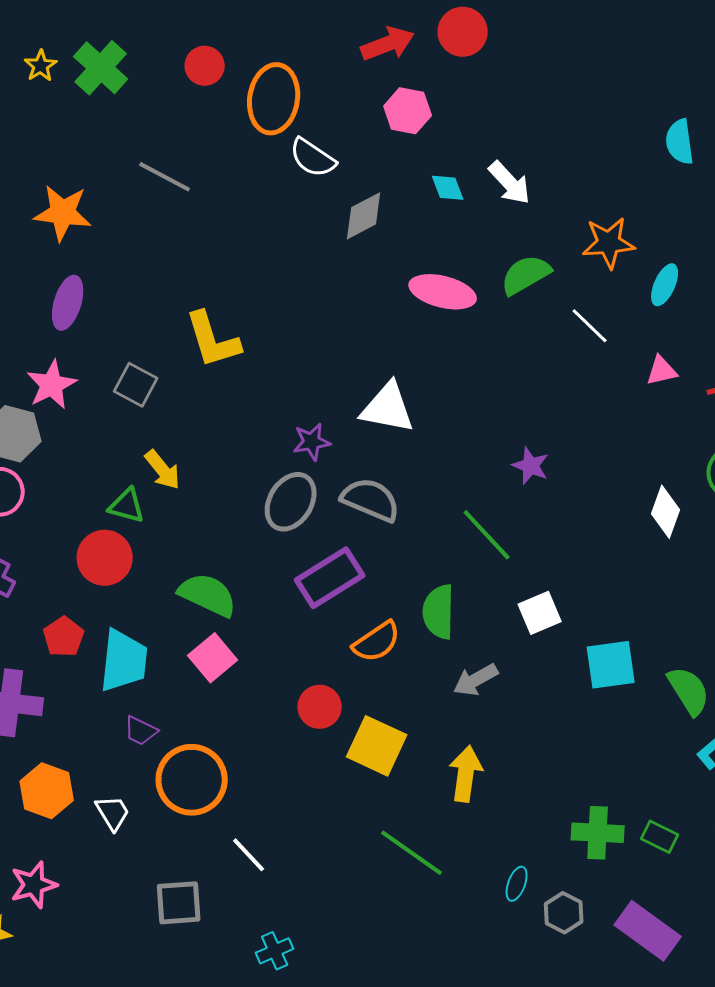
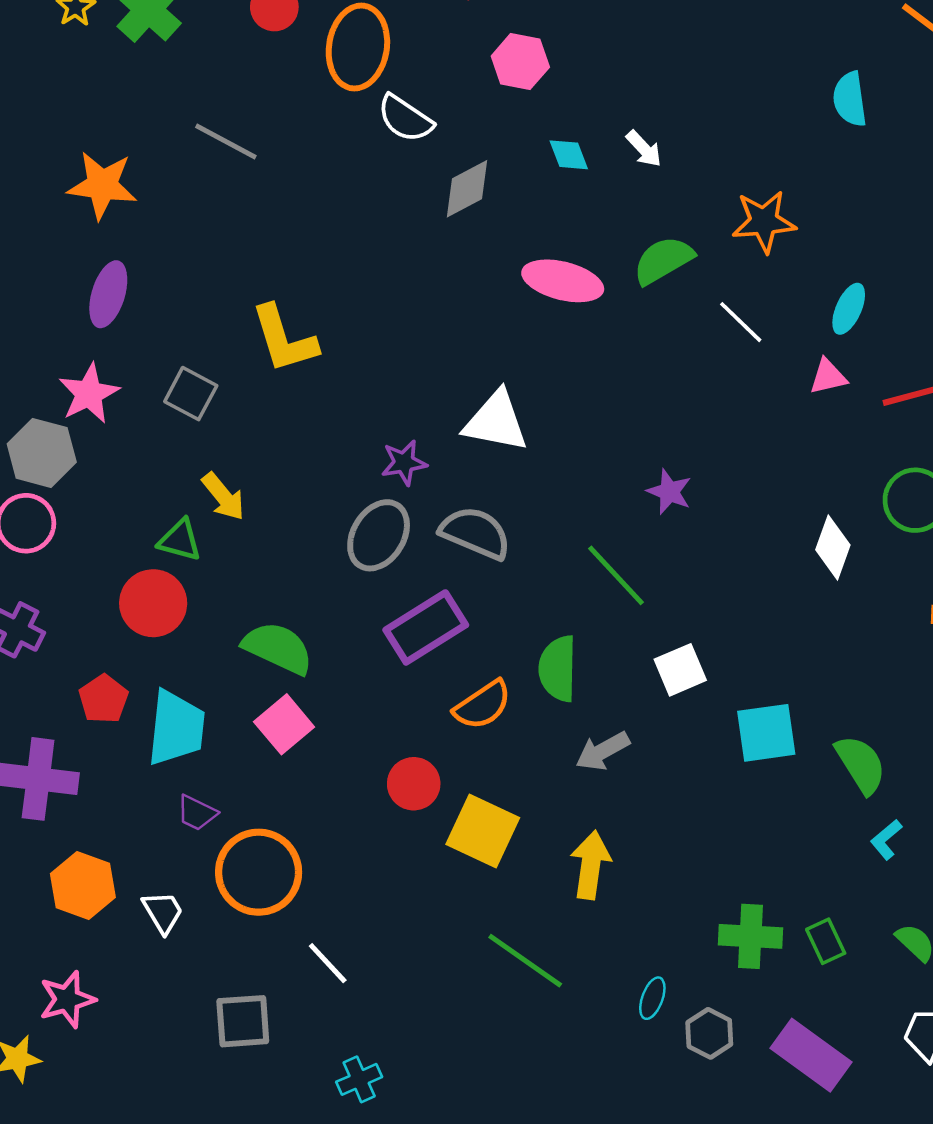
white arrow: (510, 183) -> (644, 149), size x0.7
cyan ellipse: (665, 285) -> (849, 309), moved
green rectangle: (660, 837) -> (826, 941), turned 39

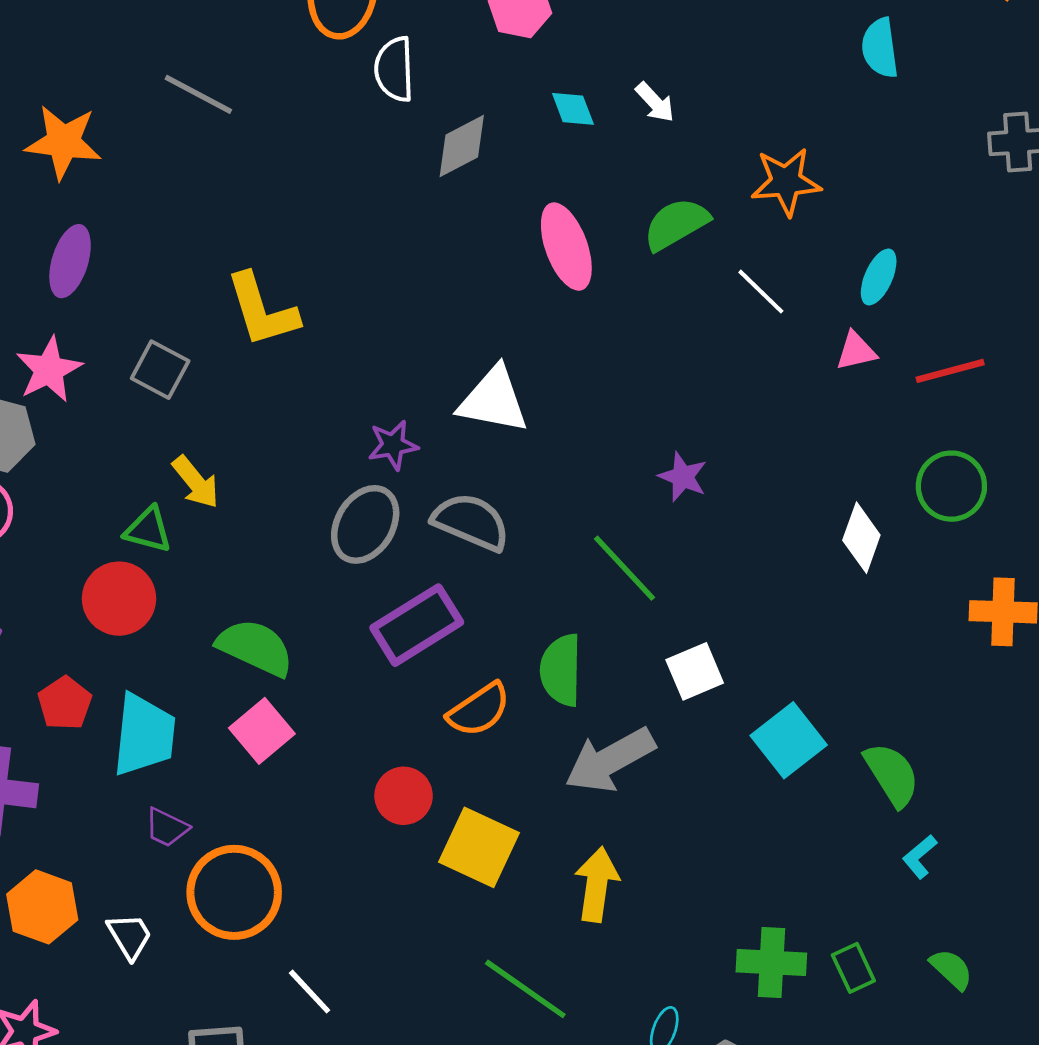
white semicircle: (405, 119) -> (394, 69), turned 54
pink ellipse: (563, 281) -> (566, 247), turned 56
cyan square: (766, 733) -> (789, 740), turned -30
gray arrow: (603, 751) -> (610, 760), size x1.5

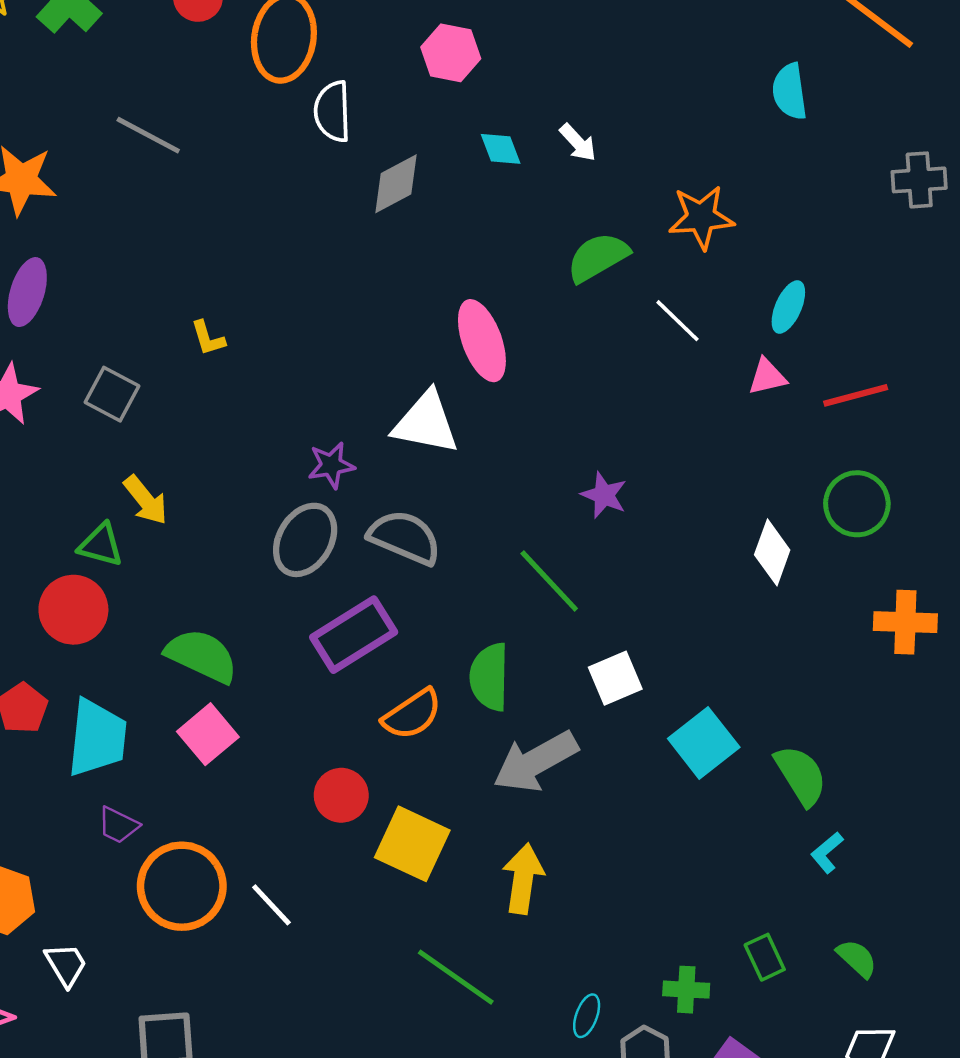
pink ellipse: (566, 247) -> (482, 341), moved
yellow L-shape: (262, 310) -> (208, 338), size x0.5
white trapezoid: (130, 936) -> (66, 965), moved
green cross: (771, 963) -> (686, 990), moved, size x0.7
white line: (310, 992) -> (271, 905), moved

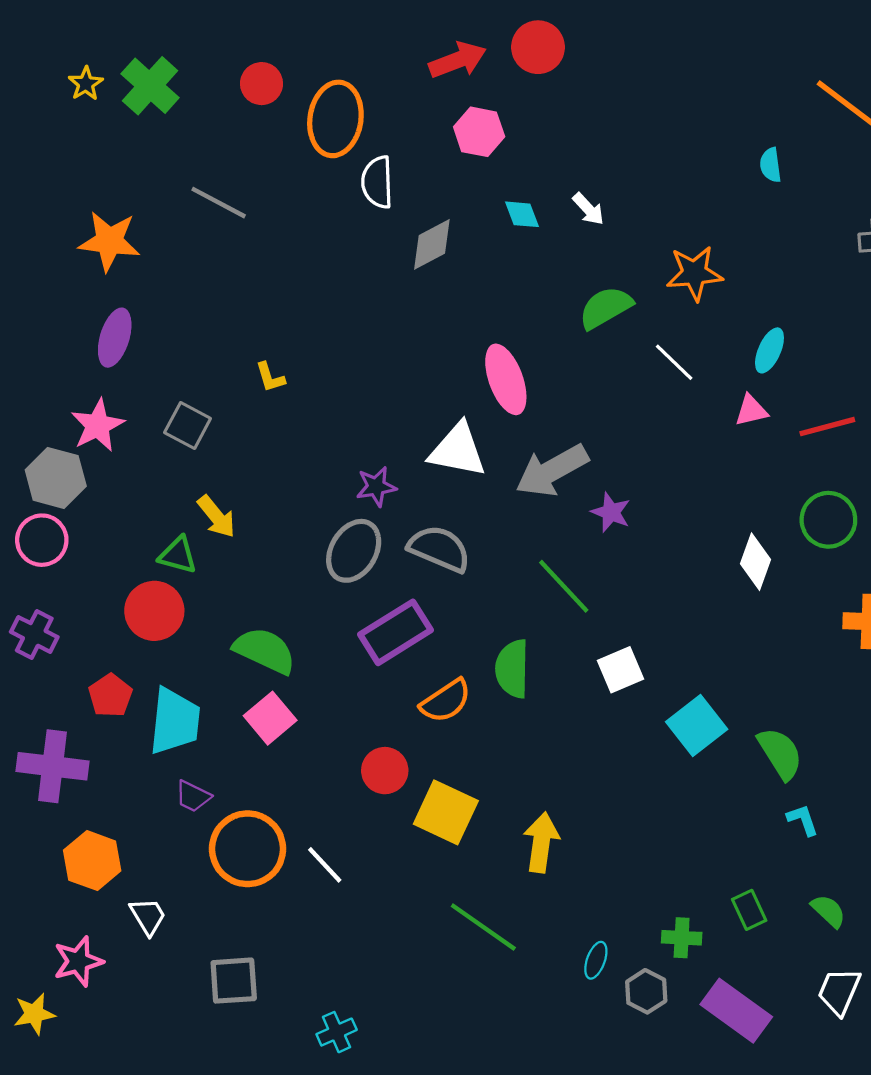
cyan semicircle: (790, 91) -> (771, 165), size x0.7
gray arrow: (536, 762) -> (552, 470), moved
cyan L-shape: (827, 853) -> (803, 820), turned 111

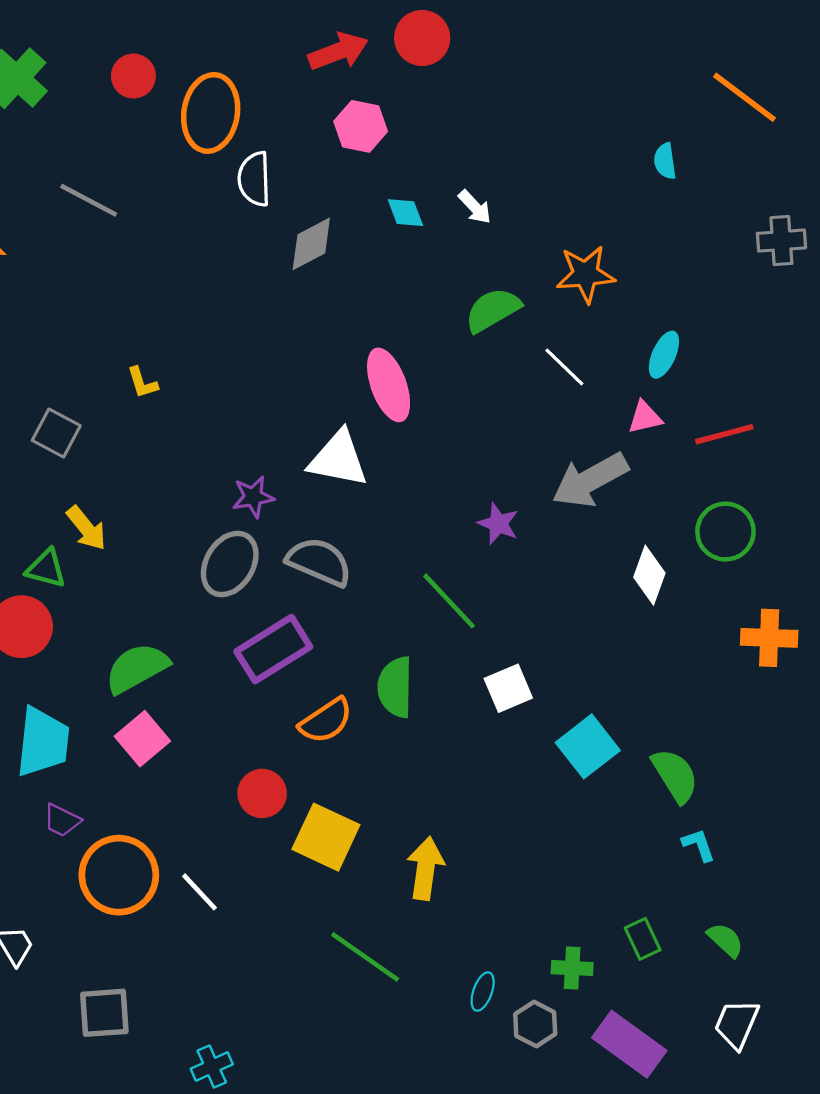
gray arrow: (552, 470) -> (590, 480), moved
green semicircle: (265, 651) -> (137, 668), turned -54

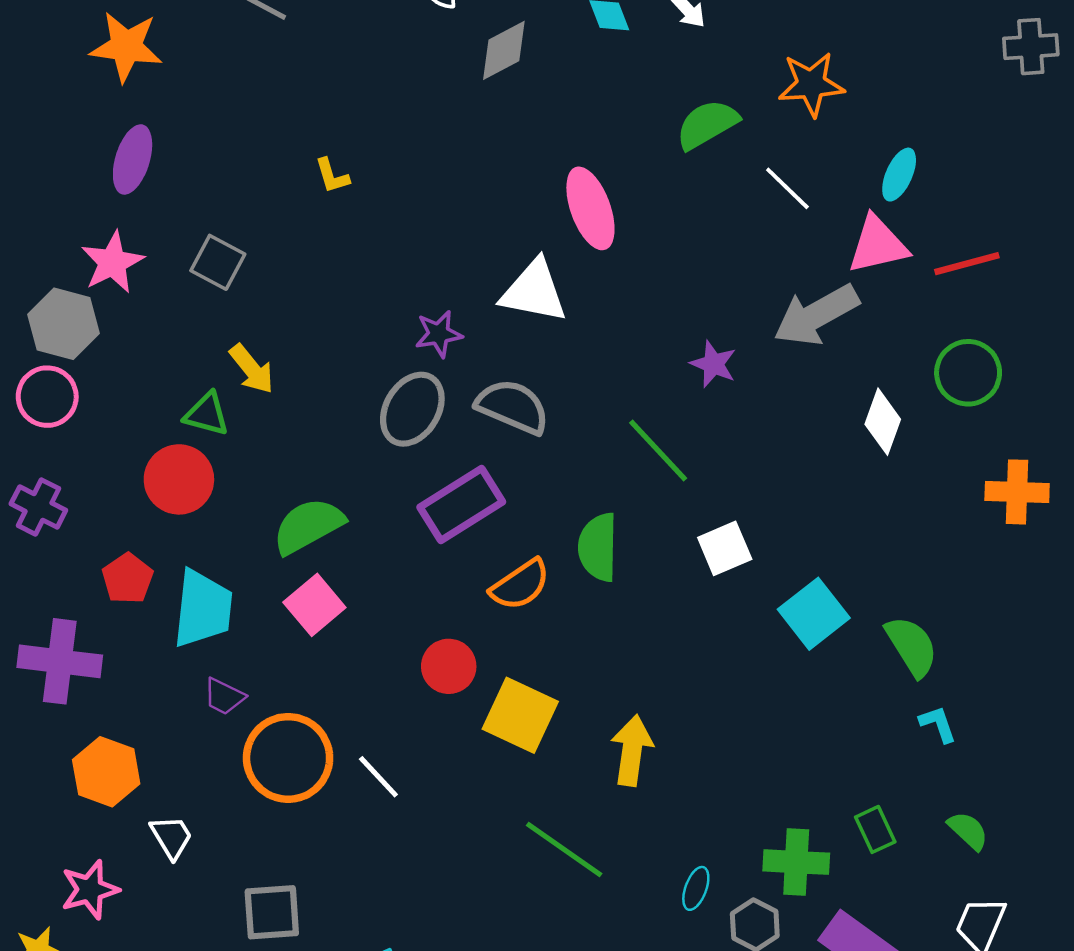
yellow L-shape: (142, 383) -> (332, 176), moved
pink triangle: (645, 417) -> (878, 245), size x1.6
green cross: (572, 968) -> (796, 862), size x1.4

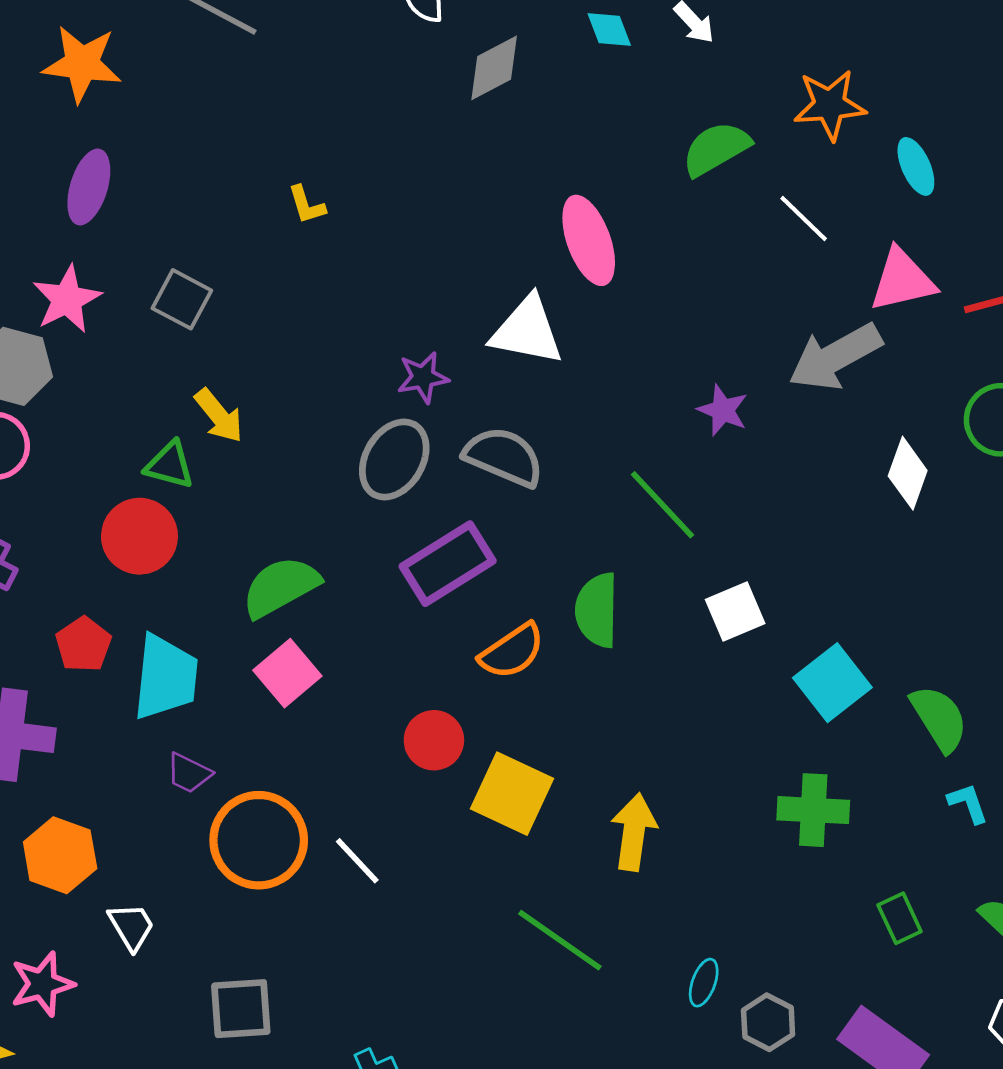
cyan ellipse: (899, 175) -> (916, 166), moved, turned -48
green cross: (796, 862) -> (813, 810), moved

